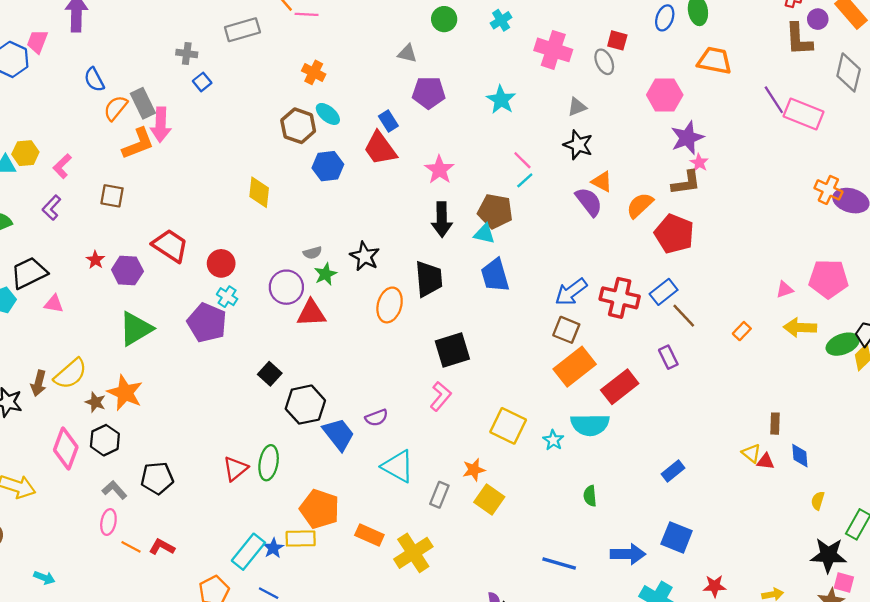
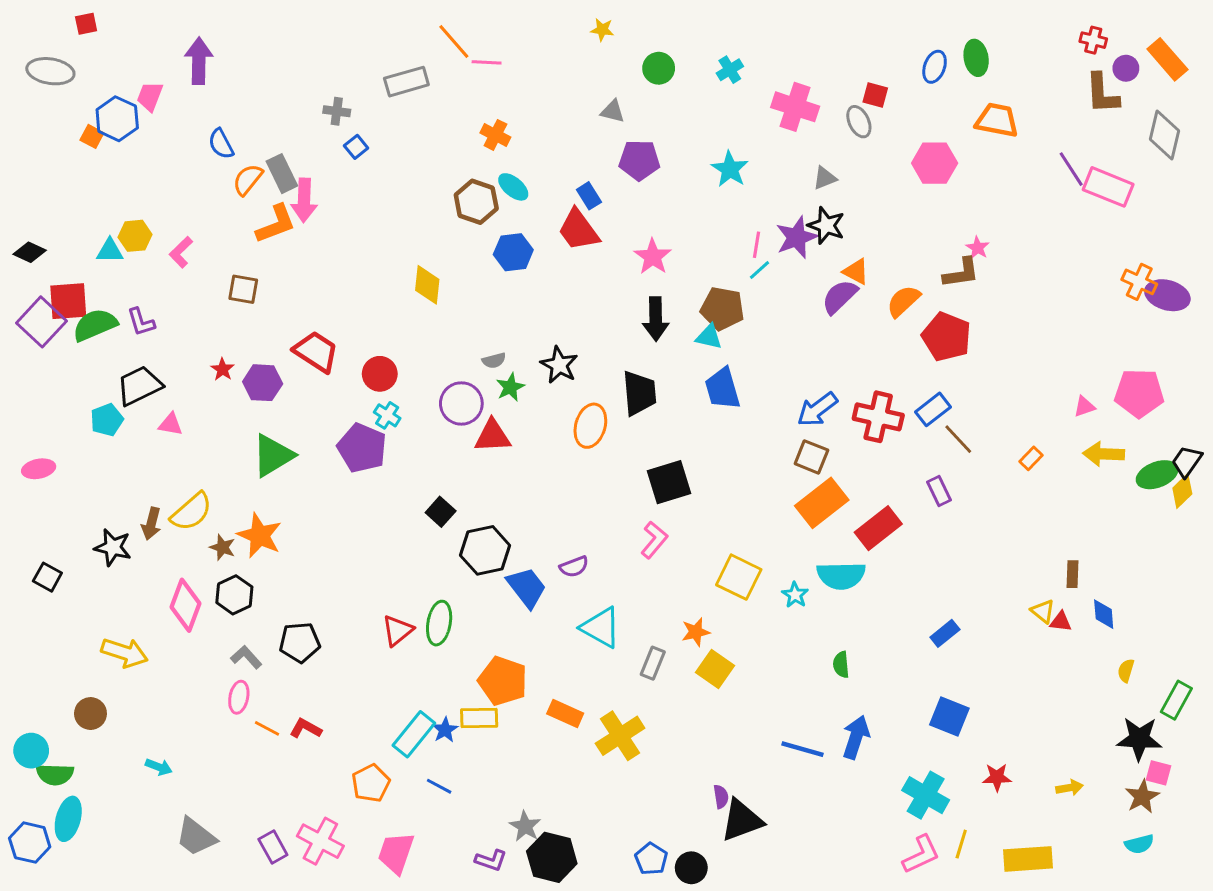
purple star: (687, 138) -> (797, 237), moved
pink line: (522, 160) -> (757, 245), turned 54
purple semicircle: (589, 202) -> (840, 297), turned -96
purple L-shape: (52, 208) -> (141, 322), moved, turned -60
blue arrow: (628, 554) -> (856, 737), moved, turned -72

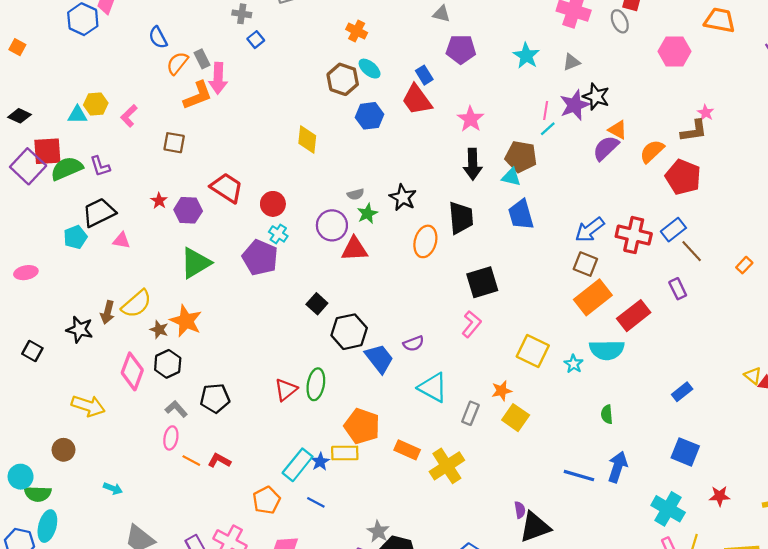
orange square: (92, 136) -> (17, 47), moved
gray rectangle: (282, 174) -> (202, 59), size x0.7
gray triangle: (825, 178) -> (571, 62), moved

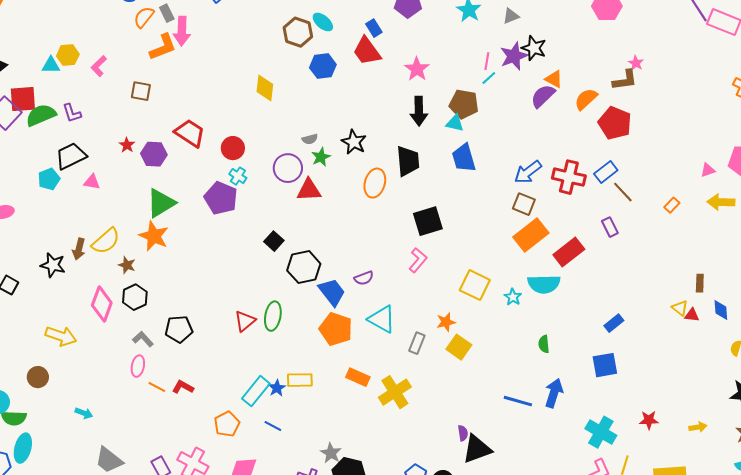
orange star: (186, 321) -> (154, 236), moved
orange pentagon: (362, 426) -> (336, 329), moved
blue square: (685, 452) -> (605, 365), moved, turned -32

